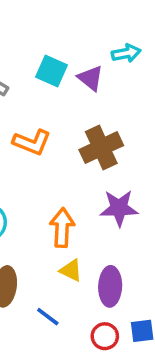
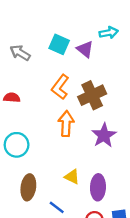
orange L-shape: (32, 142) -> (60, 87), moved, turned 105
purple star: (119, 208) -> (104, 135), turned -30
orange arrow: (62, 228) -> (66, 124), moved

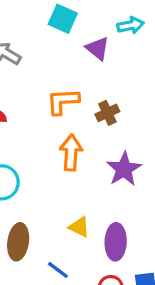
cyan square: (59, 44) -> (63, 19), moved
orange L-shape: (60, 87) -> (63, 101), turned 50
brown cross: (92, 95) -> (107, 113), size x0.6

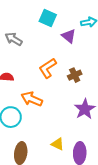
orange L-shape: (63, 101) -> (48, 68), turned -30
orange arrow: (71, 153) -> (32, 99), moved, turned -70

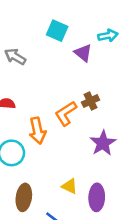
orange L-shape: (48, 68) -> (66, 113), moved
orange arrow: (32, 99) -> (37, 131), turned -125

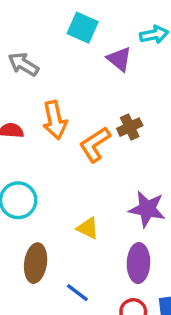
orange arrow: (37, 131) -> (55, 120), moved
purple star: (103, 143) -> (147, 209), moved, turned -30
yellow triangle: (70, 186) -> (88, 228), moved

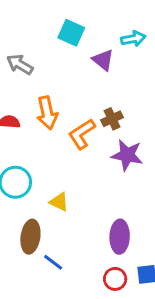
purple star: (147, 209) -> (127, 155), moved
yellow triangle: (88, 228) -> (59, 202), moved
blue line: (77, 293) -> (53, 262), moved

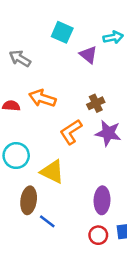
orange arrow: (47, 113) -> (42, 98), turned 120
orange L-shape: (82, 134) -> (71, 132), moved
yellow triangle: (59, 202) -> (52, 172), size x1.5

